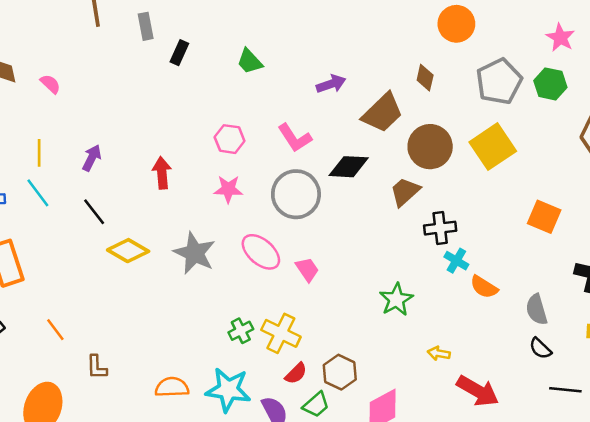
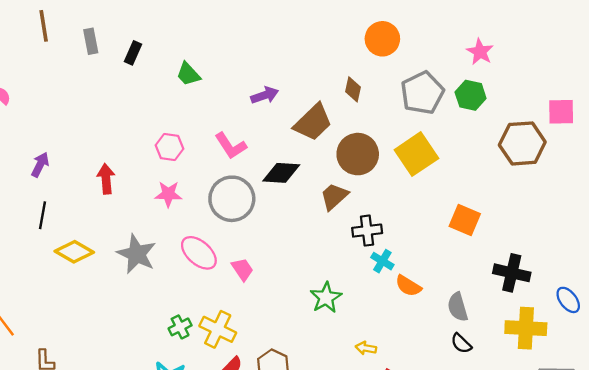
black rectangle: (179, 53) -> (133, 53), moved
black line: (94, 212) -> (42, 215), turned 48

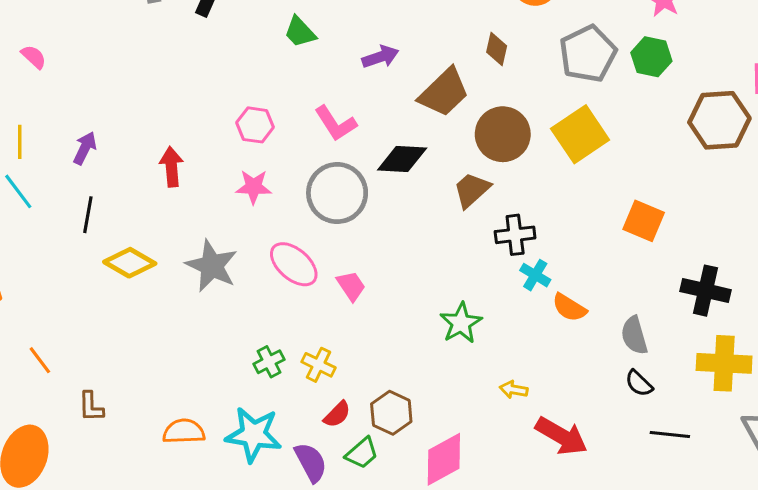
green trapezoid: (188, 74) -> (300, 32), moved
yellow cross: (218, 329) -> (319, 365), size x0.7

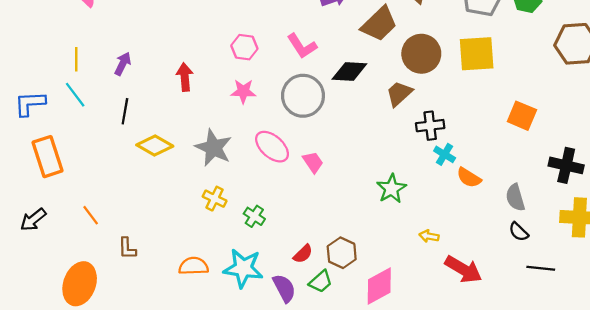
yellow square: (580, 134) -> (477, 54), turned 30
green cross: (269, 362) -> (254, 216), turned -30
yellow cross: (319, 365) -> (215, 199), moved

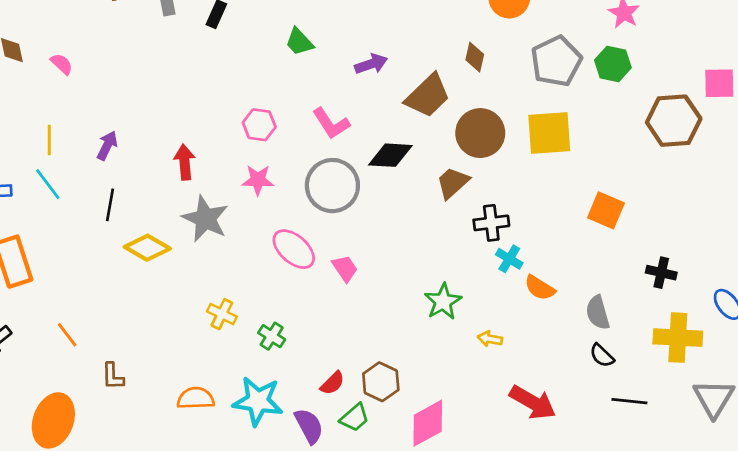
gray star: (213, 148) -> (205, 219), moved
black cross: (566, 165) -> (661, 273), size x0.7
yellow arrow: (429, 236) -> (490, 339), moved

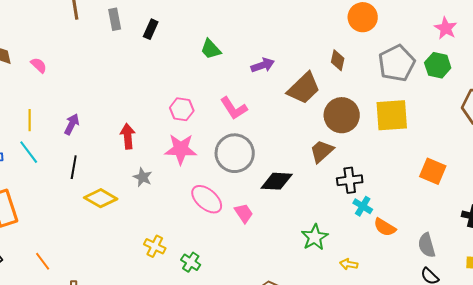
black diamond: (390, 155) -> (277, 181), moved
pink star: (258, 180) -> (181, 149), size x1.4
gray star: (205, 219) -> (143, 177), size x0.6

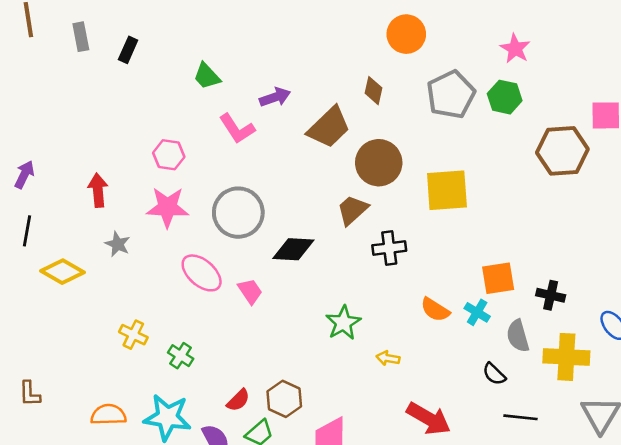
pink L-shape: (234, 108) -> (237, 129), moved
yellow square: (392, 115) -> (447, 190), moved
orange square: (433, 171) -> (498, 278), moved, turned -32
cyan cross: (363, 206) -> (477, 312), moved
gray semicircle: (427, 245) -> (518, 336), moved

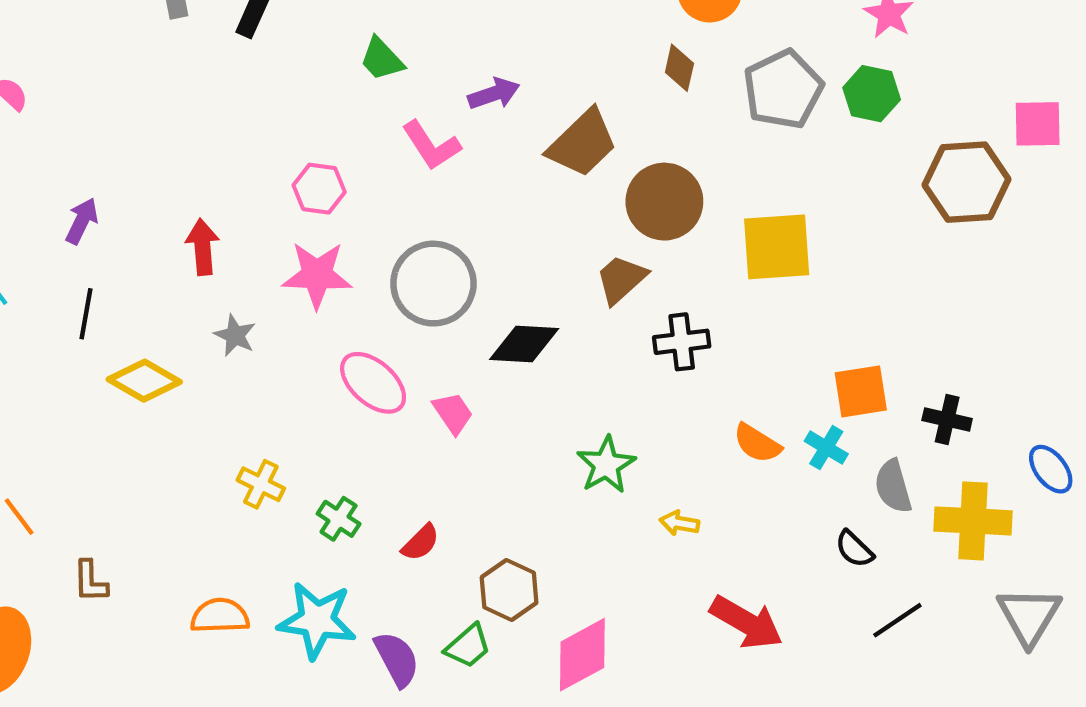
brown diamond: (373, 91) -> (679, 68), moved
red semicircle: (238, 400) -> (421, 543), moved
black line: (520, 417) -> (897, 620), turned -40

